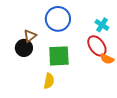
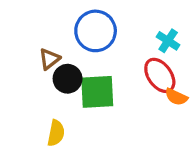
black circle: (24, 48) -> (68, 79), moved
yellow semicircle: (49, 81) -> (56, 133), moved

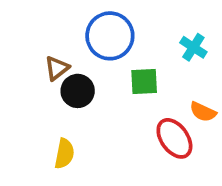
red ellipse: (160, 75) -> (174, 138), moved
green square: (97, 92) -> (144, 81), moved, size x0.7

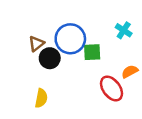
blue circle: (110, 36) -> (70, 39), moved
orange semicircle: (203, 112) -> (130, 72), turned 126

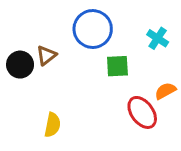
blue circle: (70, 39) -> (93, 29), moved
black circle: (50, 58) -> (20, 65), moved

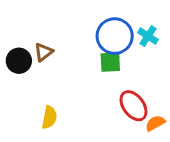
blue circle: (93, 29) -> (115, 36), moved
orange semicircle: (165, 91) -> (155, 123), moved

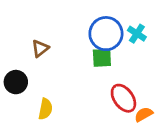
black circle: (19, 61) -> (16, 82), moved

